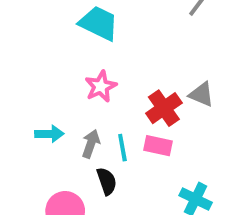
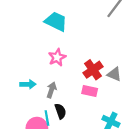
gray triangle: (201, 94) -> (114, 74), moved
cyan line: (122, 148) -> (47, 118), moved

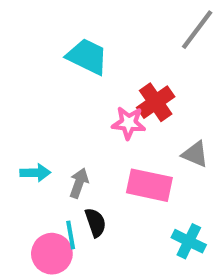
pink star: (57, 57) -> (129, 123), moved, turned 30
red cross: (93, 70) -> (156, 102), moved
pink rectangle: (90, 91) -> (149, 185), size x1.5

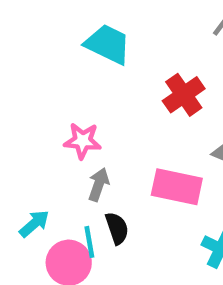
pink star: (129, 123) -> (83, 141), moved
cyan arrow: (35, 173) -> (34, 224), moved, turned -40

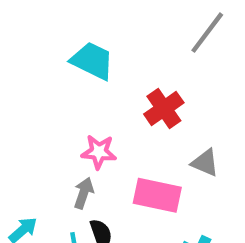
pink star: (83, 141) -> (99, 152), moved

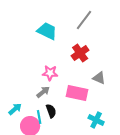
gray line: (207, 33) -> (84, 20), moved
gray arrow: (84, 193) -> (43, 92), turned 32

